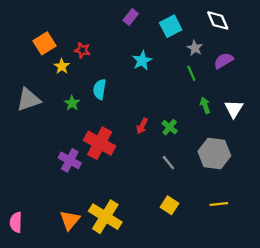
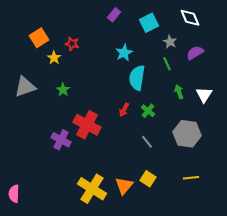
cyan semicircle: (100, 89) -> (137, 78), moved, size x1.4
orange triangle: (70, 220) -> (124, 186), moved

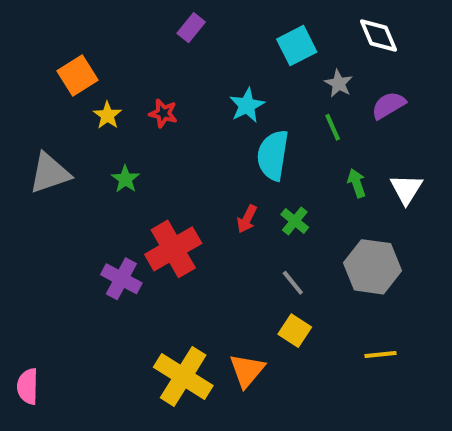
purple rectangle: (114, 15) -> (191, 28), moved
red star: (72, 44) -> (163, 113), moved
red cross: (87, 125) -> (173, 249), turned 32
yellow square: (148, 179) -> (295, 331), moved

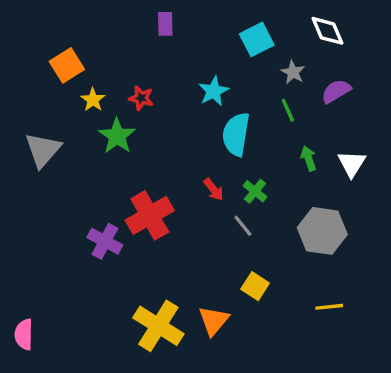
purple rectangle: (191, 28) -> (165, 24), turned -40
gray triangle: (50, 173) -> (43, 150), turned -30
green star: (125, 179) -> (117, 136), moved, size x1.5
red arrow: (247, 219) -> (214, 190), turned -65
gray line: (293, 283) -> (243, 226), moved

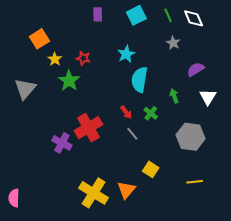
cyan square: (257, 39) -> (136, 15), moved
purple semicircle: (336, 91) -> (196, 69), moved
green line: (288, 110) -> (168, 15), moved
green arrow: (309, 158) -> (174, 96), moved
gray line: (243, 226) -> (132, 134), moved

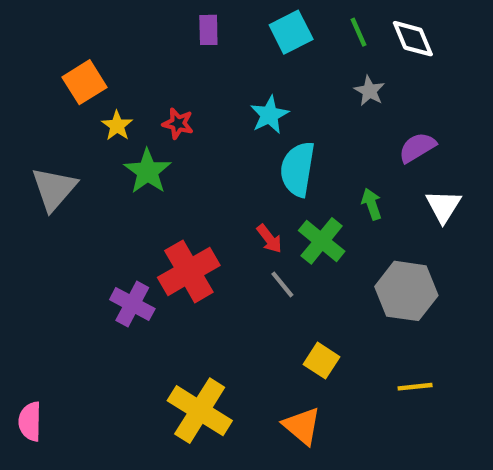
green cross: (151, 113) -> (322, 241), size x1.5
orange triangle: (126, 190) -> (302, 426), moved, turned -30

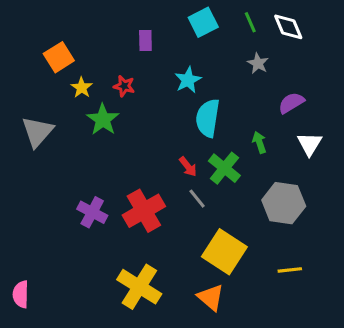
purple rectangle: (208, 30) -> (145, 41), moved
red cross: (189, 271) -> (144, 211), moved
yellow square: (322, 361) -> (224, 252), size x1.8

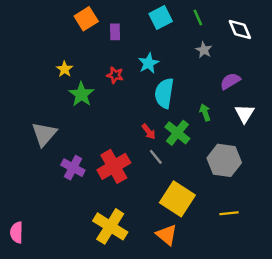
white diamond: (288, 27) -> (240, 30), moved
orange square: (59, 57) -> (86, 19), moved
red star: (124, 86) -> (115, 75), moved
gray triangle: (38, 132) -> (44, 134), moved

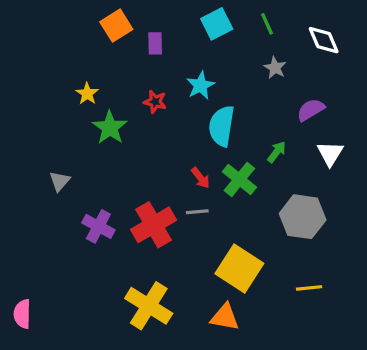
green arrow: (205, 112) -> (277, 152), turned 56
gray triangle: (44, 134) -> (60, 181), size x0.6
gray line: (156, 157) -> (197, 212), moved, turned -56
orange triangle: (167, 235) -> (225, 317), turned -30

